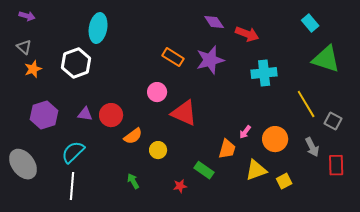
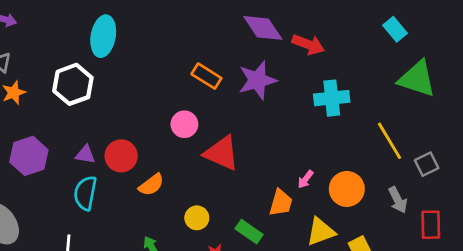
purple diamond: (214, 22) -> (263, 28), size x1.4
gray square: (333, 121) -> (427, 164), turned 36
yellow circle: (158, 150) -> (197, 218), moved
cyan semicircle: (73, 152) -> (85, 193), moved, turned -35

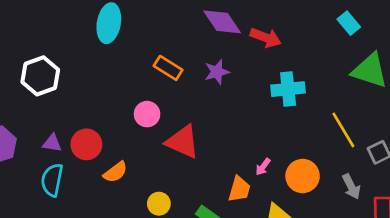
cyan ellipse: (103, 36) -> (109, 23), moved
purple star: (257, 80) -> (217, 72), size x0.7

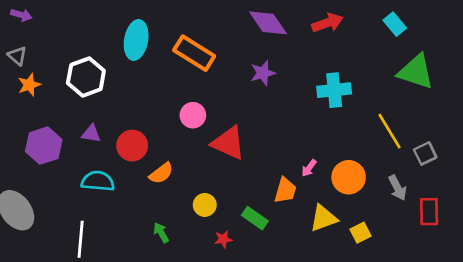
cyan ellipse: (109, 23) -> (136, 40), moved
red arrow: (266, 38) -> (327, 23), moved, turned -40
orange rectangle: (168, 68) -> (194, 53), moved, size x1.4
purple triangle: (52, 143) -> (91, 134), moved
cyan semicircle: (52, 180) -> (98, 181), turned 84

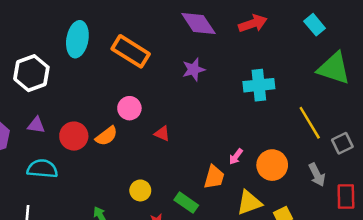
red triangle: (228, 143) -> (162, 134), size x0.5
orange semicircle: (161, 173) -> (106, 136), moved

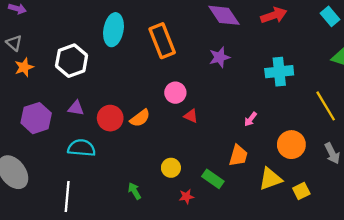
orange rectangle: (131, 51) -> (162, 41), turned 36
pink circle: (129, 108) -> (175, 93), moved
pink arrow: (236, 157) -> (250, 119), moved

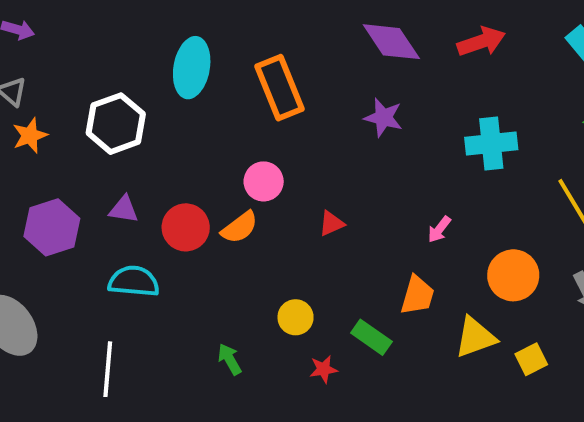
purple star: (220, 57) -> (383, 118), turned 30
pink circle: (175, 93) -> (264, 181), moved
red triangle: (191, 116) -> (331, 223), turned -48

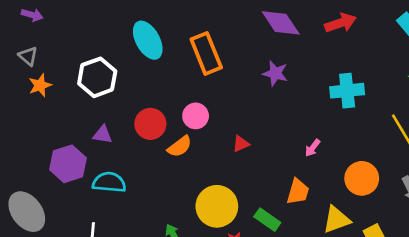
cyan ellipse: (192, 68) -> (148, 40), turned -39
purple hexagon: (52, 227) -> (68, 164), moved
red circle: (186, 227) -> (150, 124), moved
yellow circle: (296, 317) -> (217, 206), size x1.8

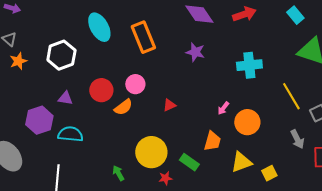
orange circle: (362, 178) -> (247, 122), moved

